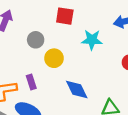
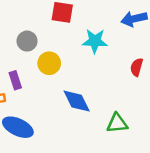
purple rectangle: (31, 82) -> (15, 80), moved

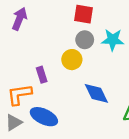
gray circle: (27, 41) -> (85, 40), moved

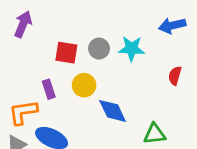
red square: (84, 14) -> (66, 53), moved
yellow circle: (72, 60) -> (84, 85), moved

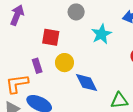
gray circle: (99, 49) -> (76, 12), moved
cyan star: (132, 49) -> (101, 34), turned -30

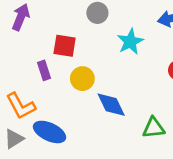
purple rectangle: (37, 66) -> (44, 70), moved
orange L-shape: (17, 84) -> (21, 106), turned -110

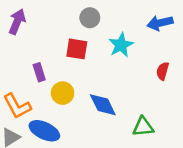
red square: (65, 46) -> (77, 49), moved
yellow circle: (82, 79) -> (63, 93), moved

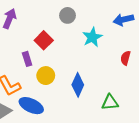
red square: (77, 49) -> (44, 40), moved, turned 36
blue diamond: (103, 105) -> (78, 85), turned 50

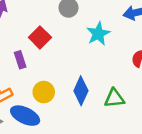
yellow circle: (46, 76) -> (44, 92), moved
green triangle: (110, 102) -> (114, 98), moved

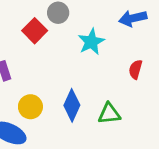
red square: (40, 37) -> (35, 31), moved

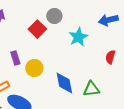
blue diamond: (72, 105) -> (64, 83), turned -35
yellow circle: (30, 107) -> (34, 68), moved

